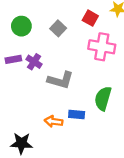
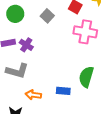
gray L-shape: (60, 80) -> (17, 71), moved
orange arrow: (54, 121) -> (33, 95), moved

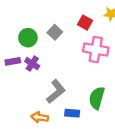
green circle: (15, 14) -> (28, 38), moved
gray L-shape: (17, 71) -> (56, 92), moved, turned -55

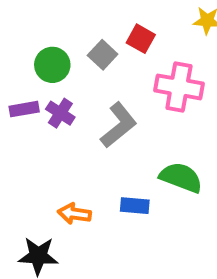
red square: (85, 23) -> (141, 39), moved
gray L-shape: (56, 92) -> (119, 125), moved
green semicircle: (97, 98) -> (181, 177), turned 95

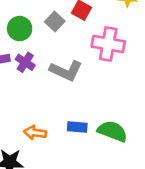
gray L-shape: (119, 125) -> (66, 71), turned 64
green semicircle: (181, 177) -> (112, 131), moved

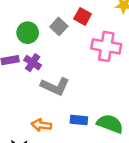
gray L-shape: (66, 71) -> (55, 86), moved

